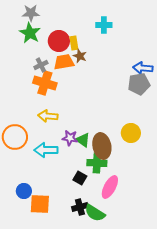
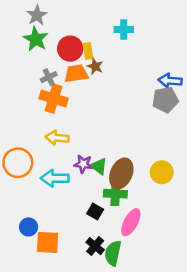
gray star: (31, 13) -> (37, 15), turned -30
yellow circle: (131, 133) -> (162, 172), moved
brown ellipse: (102, 146) -> (121, 173), turned 35
black cross: (80, 207) -> (95, 246), turned -35
green semicircle: (95, 213) -> (113, 253), turned 70

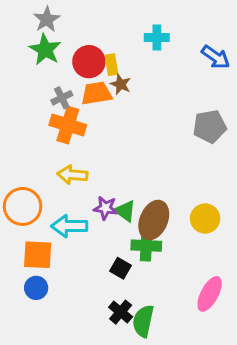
blue arrow: (170, 81) -> (216, 57), moved, turned -150
pink ellipse: (131, 222) -> (210, 294), moved
orange square: (48, 242) -> (38, 255), moved

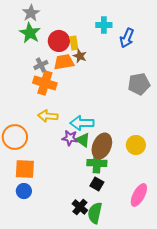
blue arrow: (216, 57) -> (127, 38), moved, turned 78
cyan arrow: (69, 226) -> (82, 123), moved
black square: (121, 268) -> (97, 184), moved

